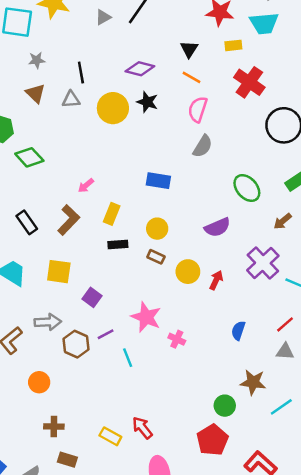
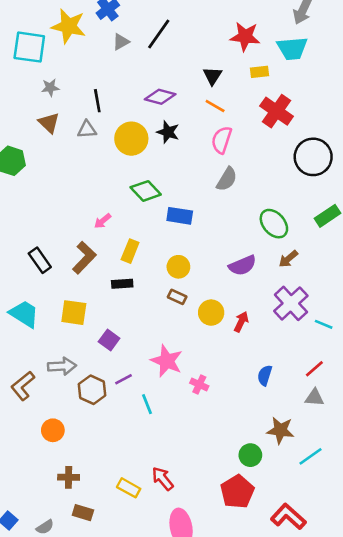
green diamond: (29, 157) -> (146, 191), moved
brown arrow: (283, 221) -> (288, 259), moved
black rectangle: (118, 245) -> (122, 284), moved

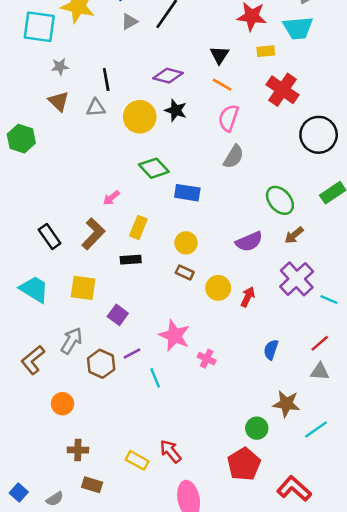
gray arrow: (62, 366) -> (71, 341), turned -56

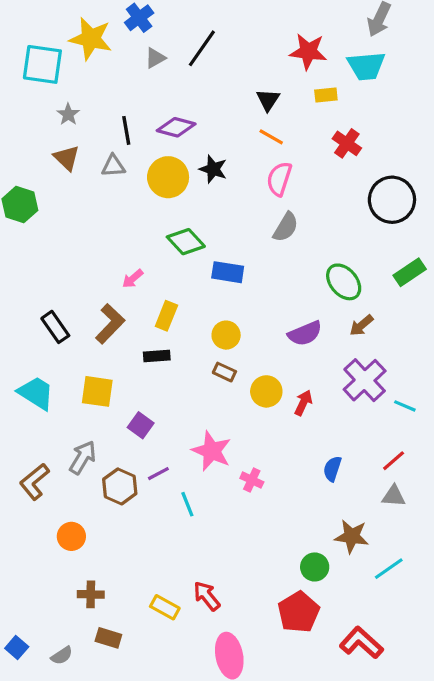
gray star: (60, 67) -> (68, 114), turned -30
purple diamond: (168, 76) -> (176, 127), moved
red cross: (283, 90) -> (347, 143), size x0.7

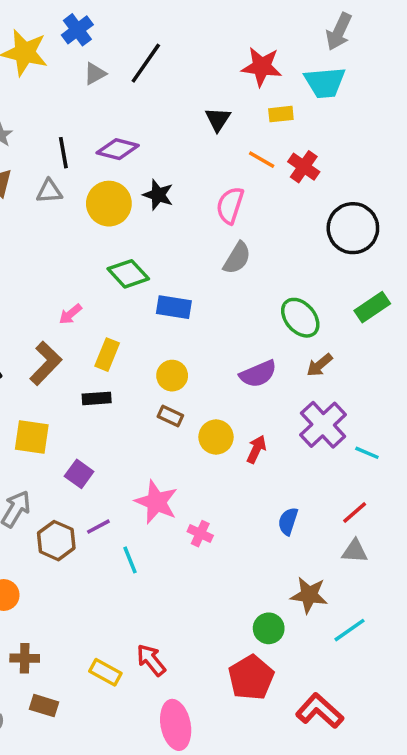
orange line: (271, 137) -> (262, 160), moved

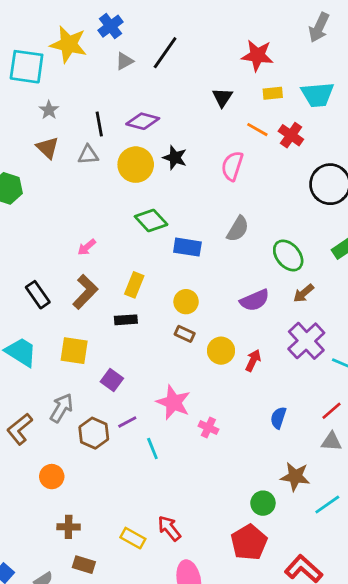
cyan trapezoid: (325, 82) -> (318, 95), moved
gray semicircle: (237, 258) -> (238, 229), moved
pink arrow: (70, 314) -> (87, 247), moved

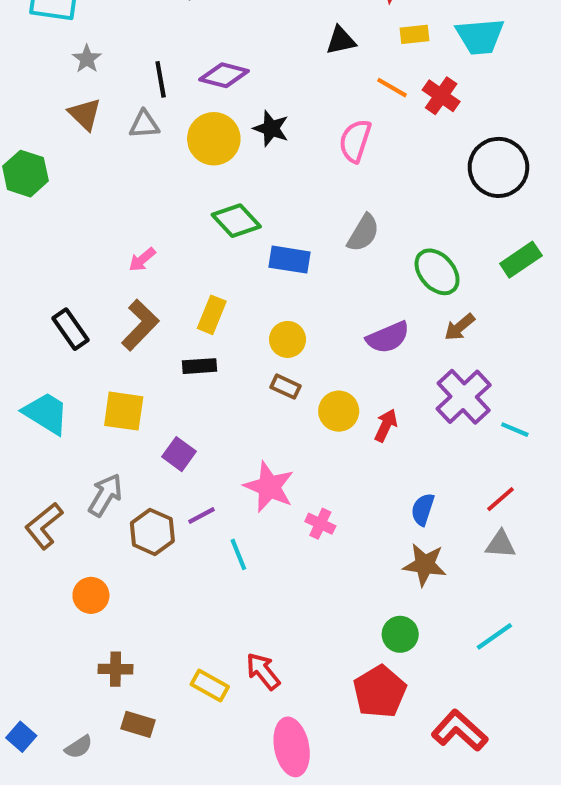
black triangle: (222, 97) -> (341, 40), turned 45
brown star: (295, 477) -> (425, 565), moved

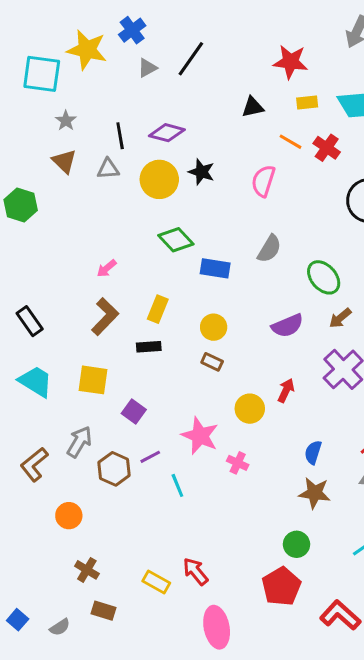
black rectangle: (70, 329) -> (30, 321), moved
yellow circle: (339, 411) -> (250, 409), moved
brown cross: (116, 669) -> (87, 570), turned 30

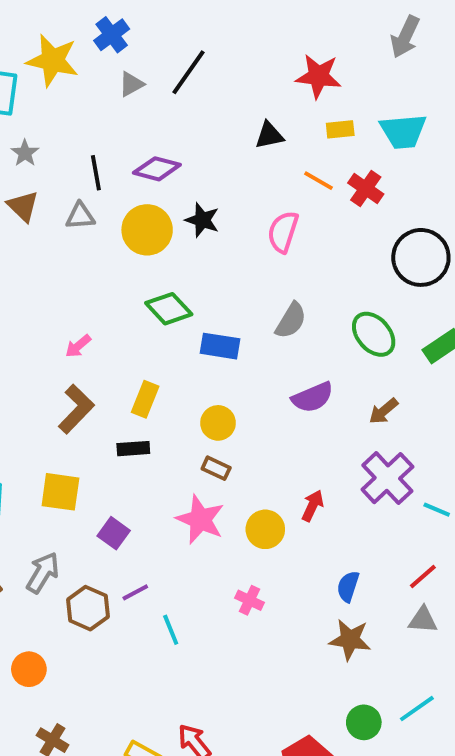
green ellipse: (324, 277) -> (374, 334), moved
purple semicircle: (287, 326) -> (313, 397), moved
pink star: (200, 436) -> (200, 519), moved
green circle: (296, 544) -> (364, 722), moved

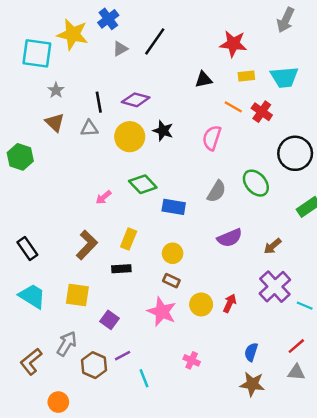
green ellipse: (374, 334) -> (256, 183), moved
pink arrow: (78, 346) -> (104, 197), moved
yellow circle: (265, 529) -> (201, 304), moved

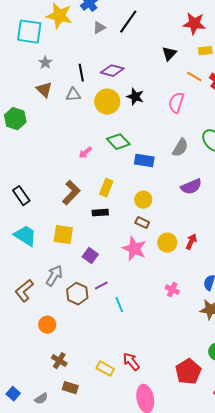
black triangle: (203, 80) -> (169, 54), turned -35
pink cross: (192, 360) -> (172, 290), moved

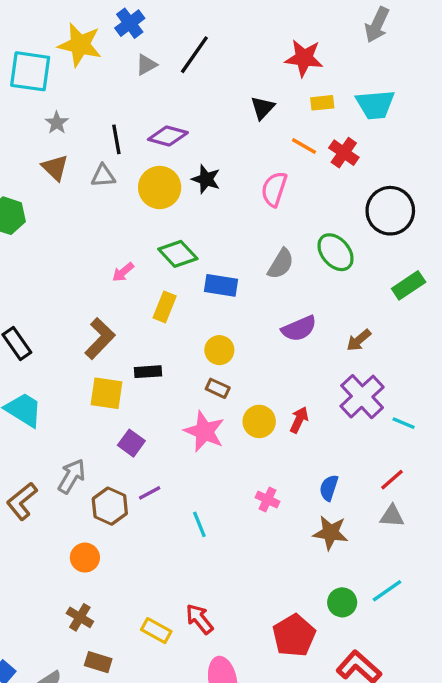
yellow rectangle: (106, 188) -> (165, 307), moved
yellow square: (63, 235) -> (106, 393), moved
cyan line: (119, 305) -> (199, 524), moved
orange circle: (47, 325) -> (85, 558), moved

